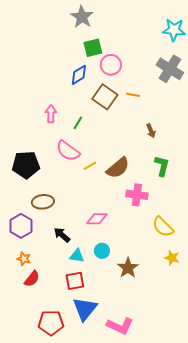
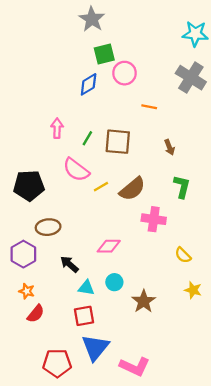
brown square: (105, 97) -> (118, 142), moved, turned -30
yellow semicircle: (163, 227) -> (183, 255), size x0.7

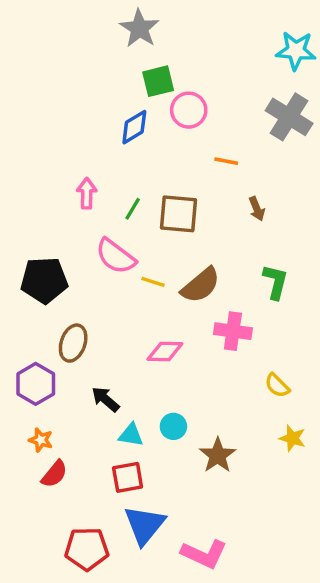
brown arrow: (169, 147) -> (257, 209), moved
yellow line: (101, 187) -> (153, 282), turned 48
brown ellipse: (48, 227) -> (73, 343), turned -65
pink diamond: (109, 246) -> (165, 352), moved

